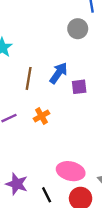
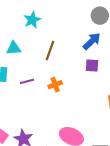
blue arrow: (58, 73) -> (92, 41), moved

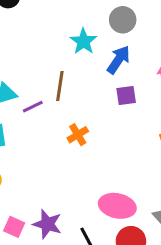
cyan star: (32, 20) -> (83, 41), moved
purple line: (27, 81) -> (33, 107), moved

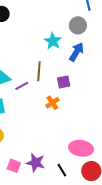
purple square: (126, 96) -> (64, 82), moved

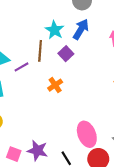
cyan star: (53, 41) -> (55, 30), moved
purple square: (64, 82) -> (66, 54), moved, turned -32
pink ellipse: (81, 148) -> (87, 134), turned 60

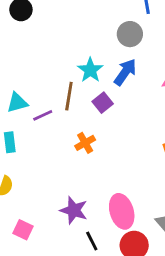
purple star: (37, 151) -> (74, 210), moved

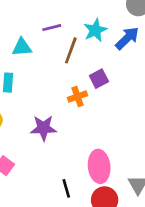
purple square: (103, 103) -> (99, 79), moved
purple line: (43, 115) -> (52, 28), moved
purple star: (74, 210) -> (43, 128), moved, turned -30

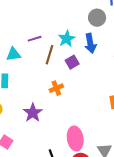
blue arrow: (127, 38) -> (90, 43), turned 126
purple square: (99, 79) -> (72, 62), moved
purple star: (43, 128) -> (33, 113), turned -30

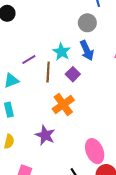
orange cross: (56, 88) -> (63, 104), size x1.5

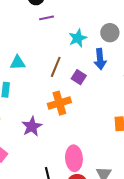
cyan star: (62, 52) -> (78, 38), moved
purple line: (29, 59) -> (47, 18), moved
purple square: (73, 74) -> (79, 77), turned -32

